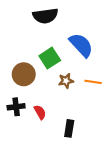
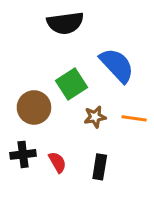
black rectangle: (69, 128) -> (100, 167), moved

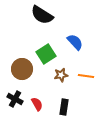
black semicircle: (65, 23) -> (42, 15), turned 40
blue semicircle: (117, 65) -> (75, 42), size x0.7
black cross: (23, 154) -> (15, 99), turned 35

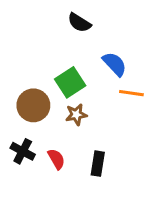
black semicircle: (42, 15) -> (79, 23), moved, size x0.7
brown star: (61, 75) -> (76, 115), moved
orange line: (86, 76) -> (131, 93), moved

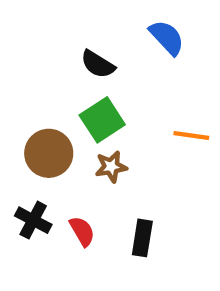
black semicircle: (79, 23) -> (98, 64), moved
blue semicircle: (115, 64) -> (167, 37), moved

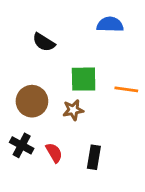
blue semicircle: (167, 37) -> (110, 24), turned -45
black semicircle: (98, 64) -> (44, 42), moved
green square: (102, 120) -> (84, 79), moved, turned 32

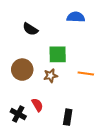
orange line: (126, 89) -> (86, 74), moved
black cross: (22, 145) -> (18, 114), moved
black rectangle: (94, 157) -> (68, 117), moved

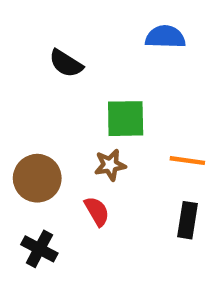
brown circle: (22, 70) -> (37, 178), moved
red semicircle: (37, 105) -> (97, 211), moved
black rectangle: (68, 117) -> (187, 220), moved

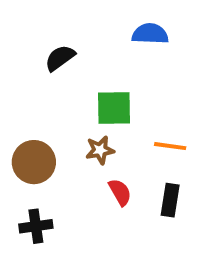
black semicircle: (66, 63) -> (60, 58), turned 112
red semicircle: (97, 211) -> (120, 192), moved
black cross: (39, 249) -> (36, 226), turned -36

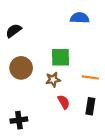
black semicircle: (60, 58) -> (14, 31), moved
brown circle: (34, 162) -> (21, 68), moved

